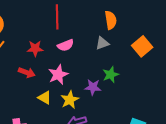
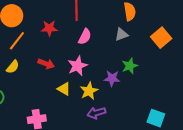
pink semicircle: (66, 45) -> (85, 37), turned -42
red star: (35, 48) -> (49, 28), moved

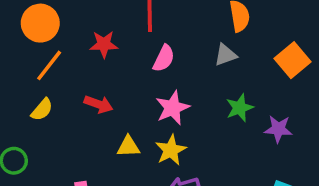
pink star: (77, 66) -> (173, 108), moved
purple star: (112, 78) -> (278, 129), moved
yellow triangle: (64, 89) -> (128, 147), turned -32

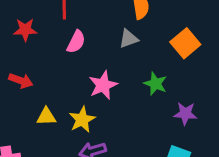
pink star: (173, 108) -> (103, 85), moved
green star: (240, 108) -> (155, 84), moved, turned -30
purple star: (278, 129) -> (185, 114), moved

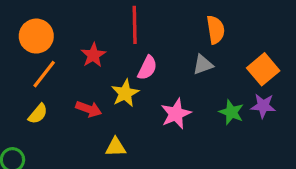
red star: (25, 30) -> (93, 55), turned -30
purple star: (185, 114) -> (263, 106), moved
yellow star: (82, 120) -> (125, 93), moved

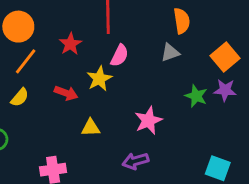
pink star: (176, 114) -> (148, 121), moved

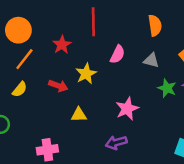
gray triangle: (170, 53) -> (151, 60), moved, turned 35
pink semicircle: (120, 56) -> (117, 54), moved

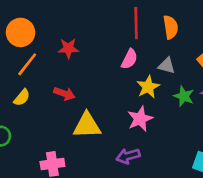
red line: (93, 22) -> (136, 23), moved
red star: (62, 45) -> (68, 48), turned 30
yellow star: (86, 74) -> (148, 87), moved
yellow triangle: (79, 115) -> (87, 125), size x1.6

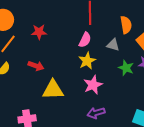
orange semicircle: (171, 27) -> (126, 25), moved
yellow star: (148, 87) -> (87, 61), moved
purple arrow: (128, 156) -> (96, 113), moved

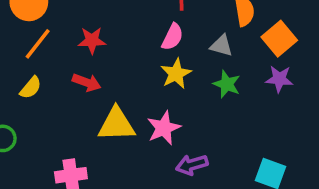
red star: (39, 32) -> (92, 40), moved
green star: (126, 68) -> (227, 84), moved
pink star: (93, 85) -> (164, 128), moved

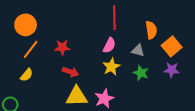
red arrow: (87, 82) -> (70, 72), moved

